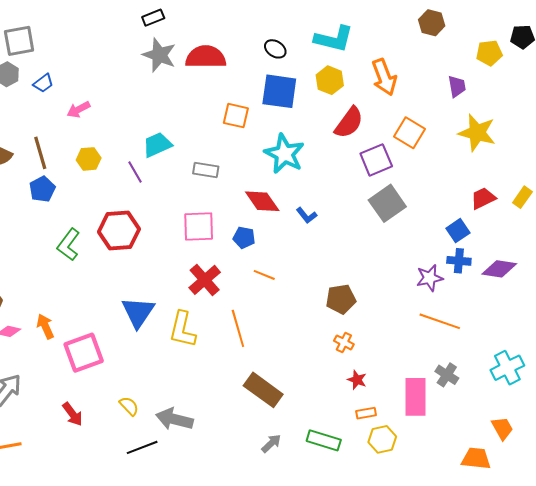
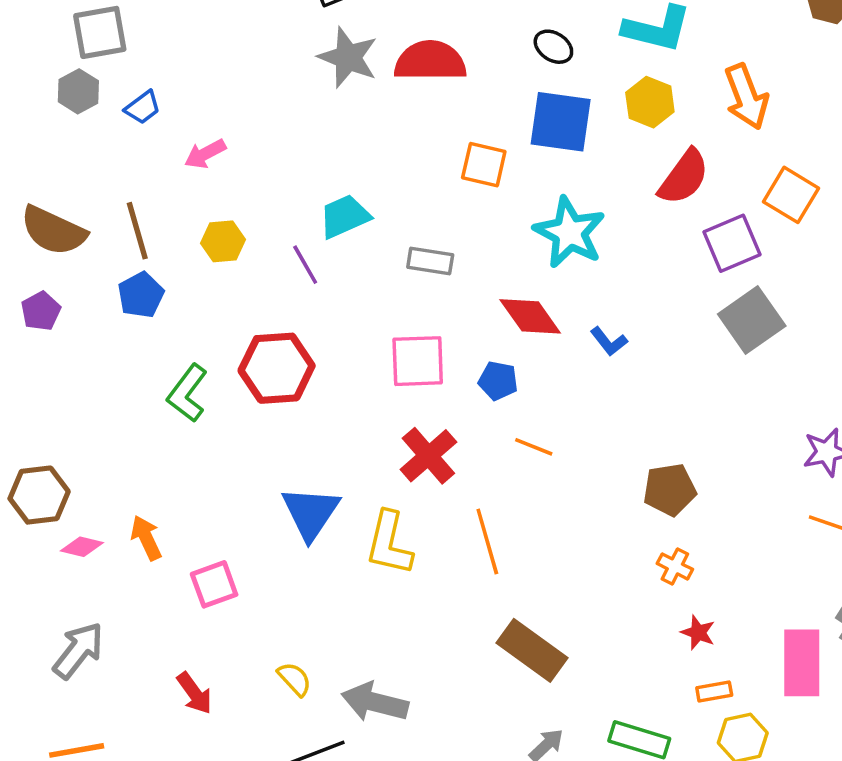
pink square: (84, 353) -> (214, 584), size x0.7

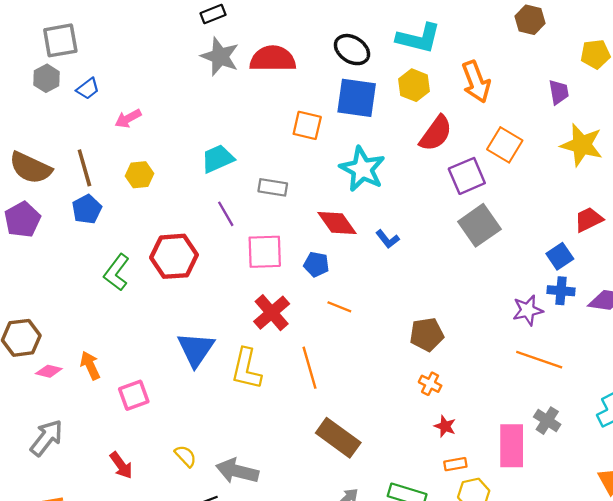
black ellipse: (553, 47) -> (352, 50), size x1.4
purple line: (305, 265) -> (226, 214), moved
purple pentagon: (41, 311) -> (22, 220), size x1.4

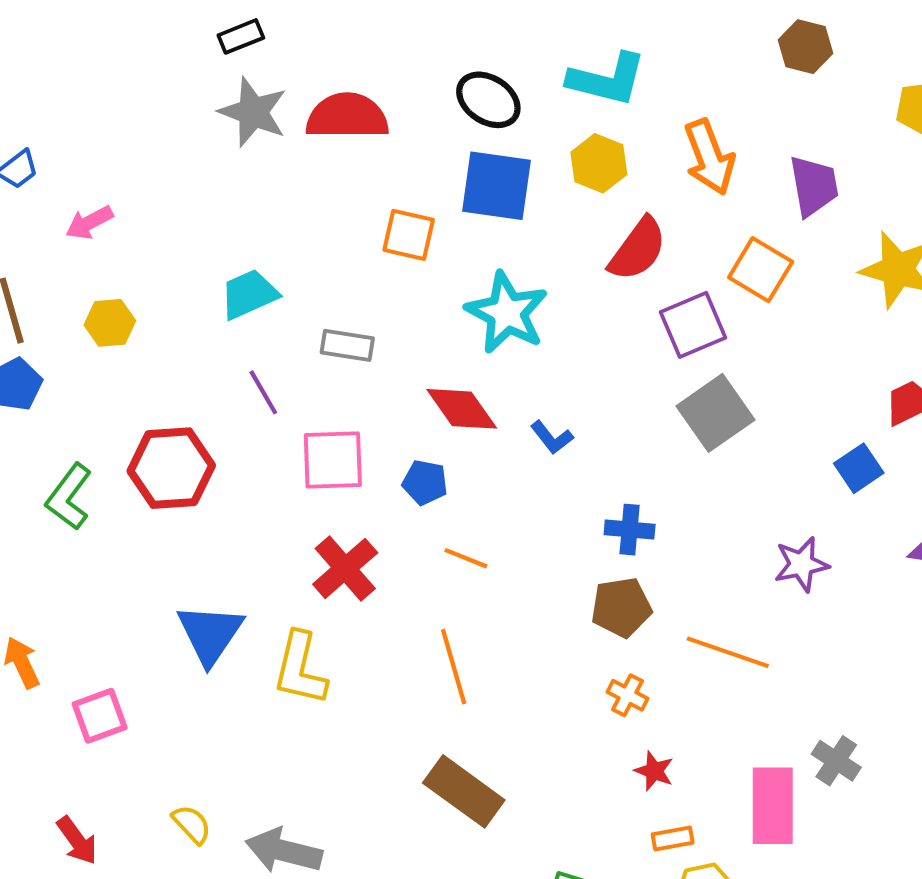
purple trapezoid: (559, 92) -> (814, 186), moved, size x1.4
blue cross: (561, 291) -> (630, 530), moved
orange line: (539, 360) -> (728, 652), moved
orange line: (309, 368) -> (454, 667), moved

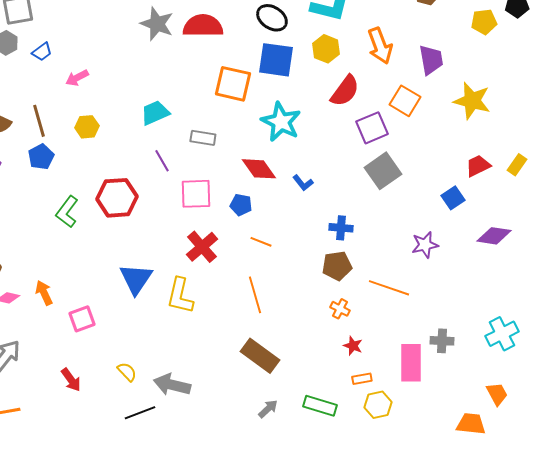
orange square: (409, 235) -> (233, 84), size x1.4
gray cross: (836, 761) -> (442, 341), turned -30

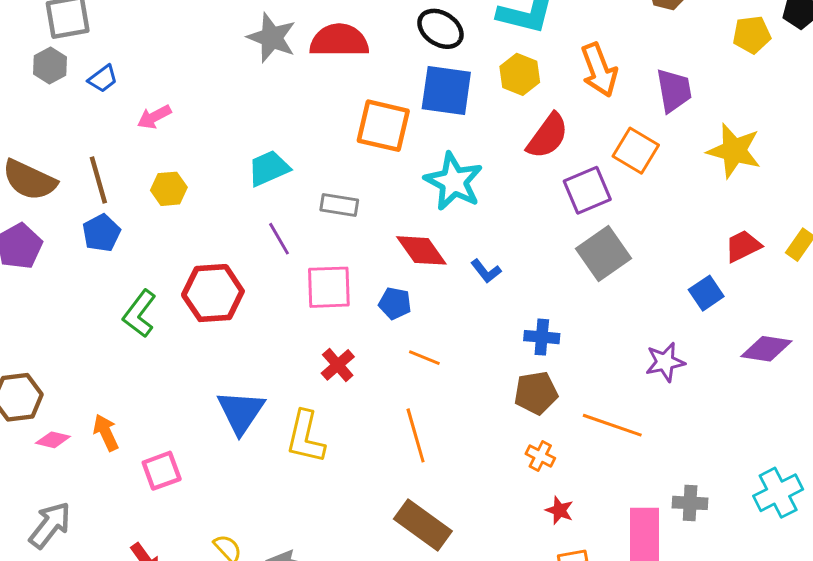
red cross: (202, 247) -> (338, 365), size x0.7

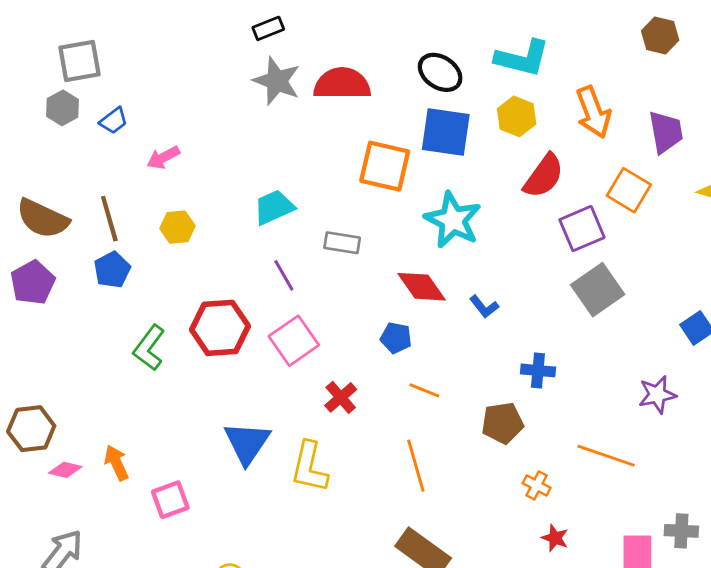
pink square: (329, 287) -> (294, 341), moved, turned -33
brown pentagon: (536, 393) -> (503, 423), moved

